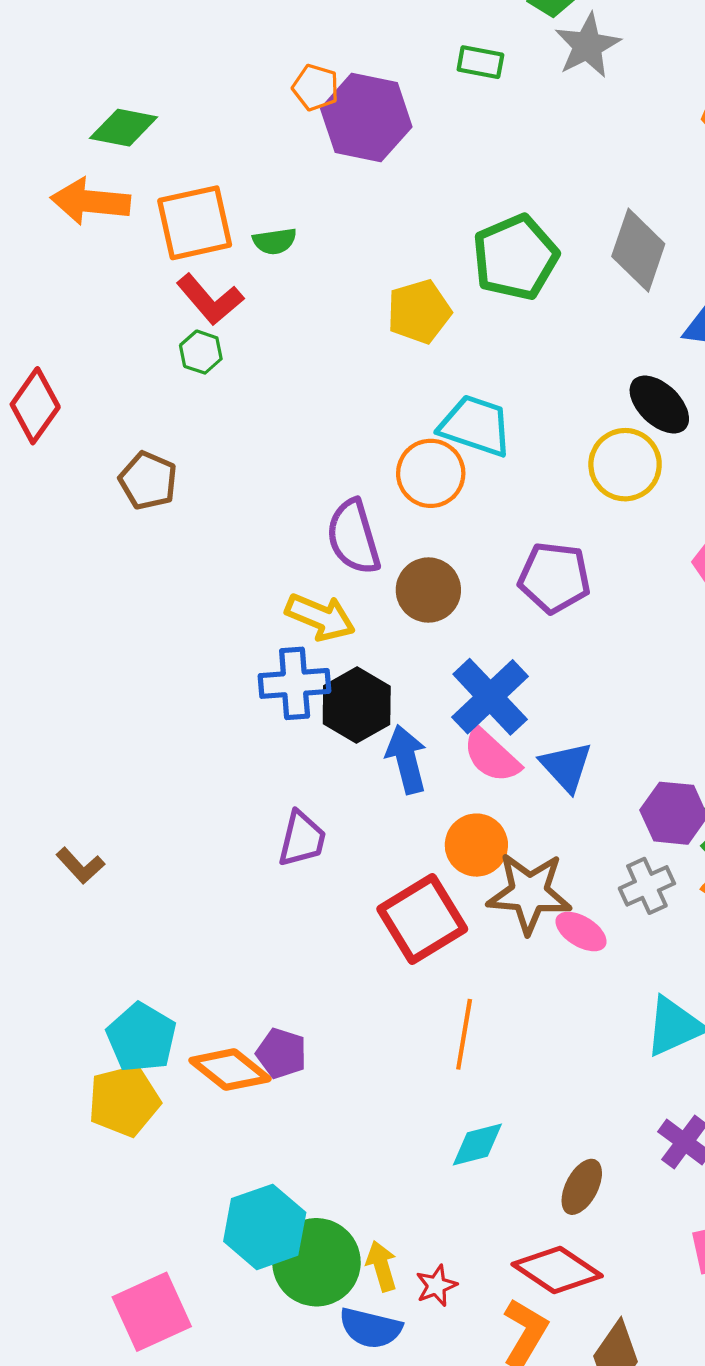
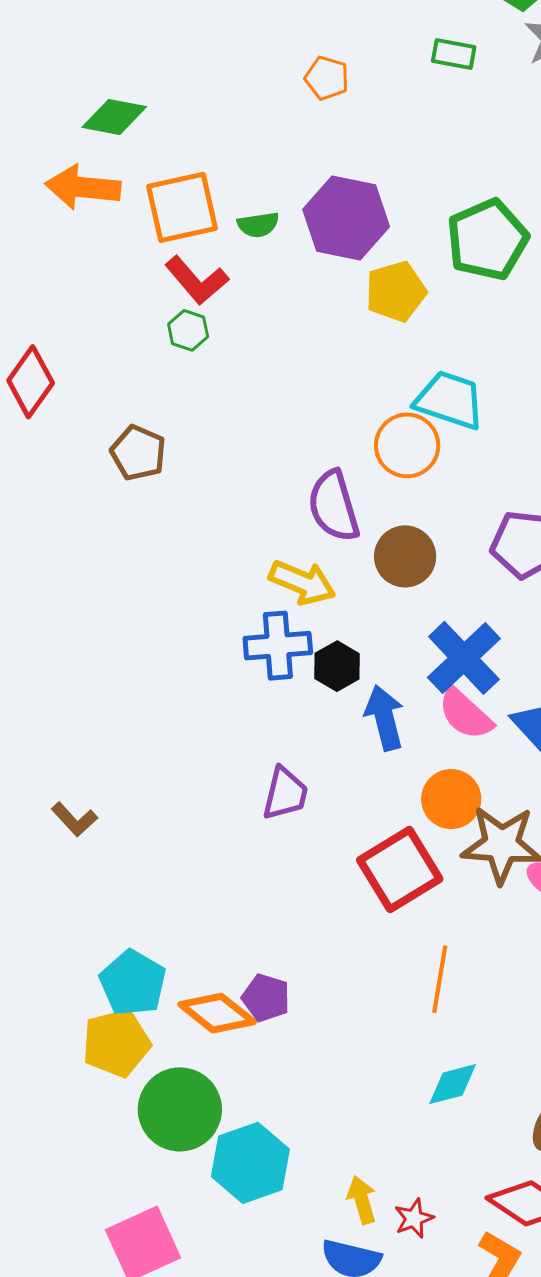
orange pentagon: (316, 87) -> (327, 78), moved
purple hexagon: (366, 118) -> (346, 218), moved
black hexagon: (357, 705) -> (337, 666), size x0.7
green circle: (316, 1262) -> (180, 1109), moved

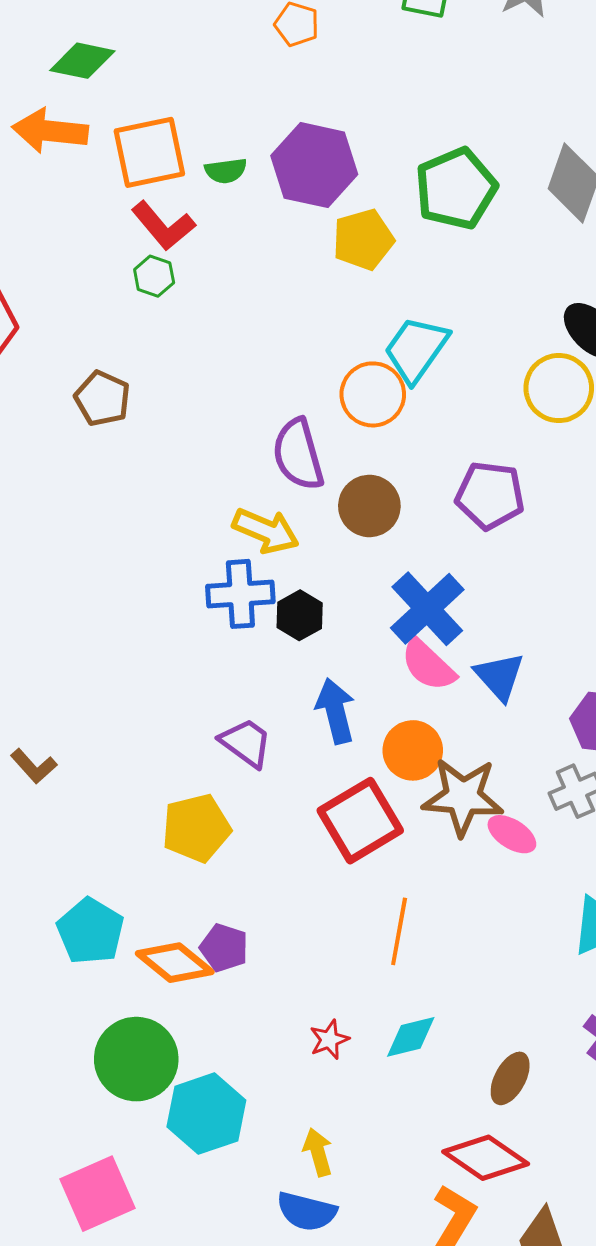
cyan trapezoid: (450, 400) -> (416, 349), turned -74
blue arrow: (384, 718) -> (335, 711), moved
purple trapezoid: (285, 794) -> (246, 743), turned -68
yellow pentagon: (116, 1043) -> (196, 828), moved
red star: (414, 1218) -> (329, 1040), moved

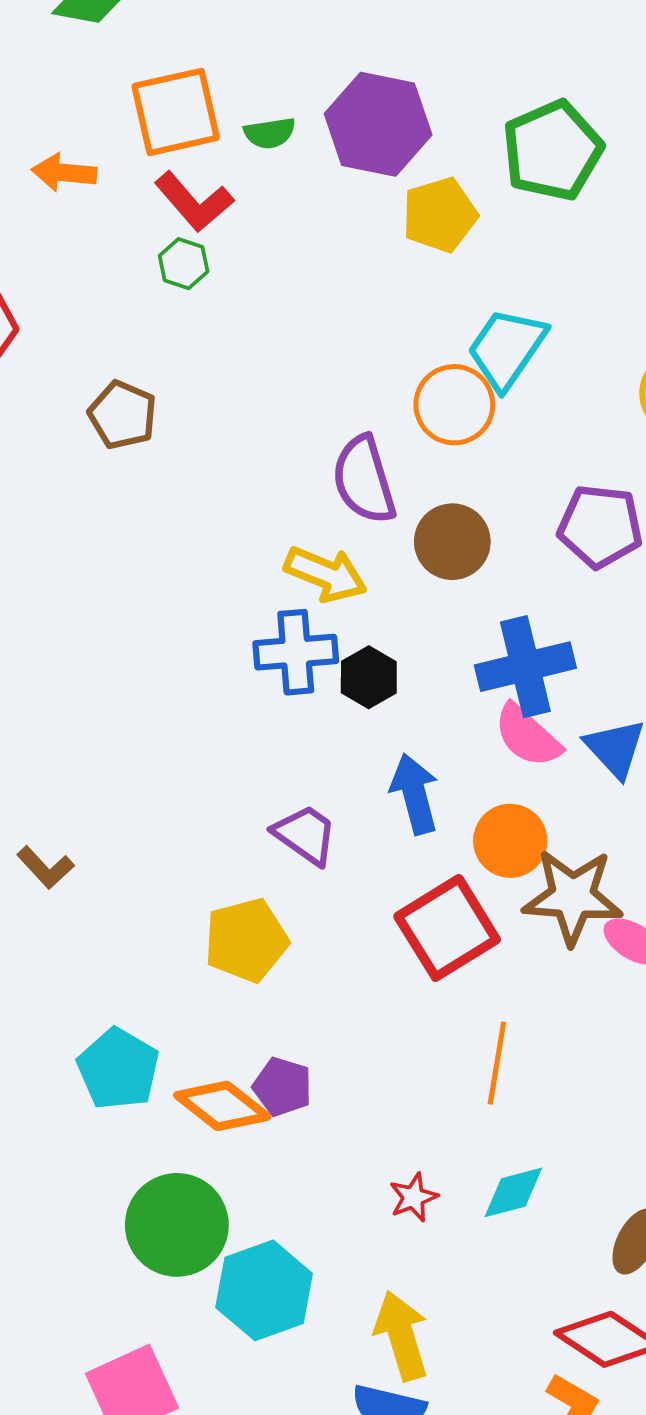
orange arrow: (50, 131) -> (64, 173), moved, size x0.7
blue cross: (427, 609) -> (525, 667), turned 30
yellow arrow: (318, 1152) -> (402, 1336), size x1.5

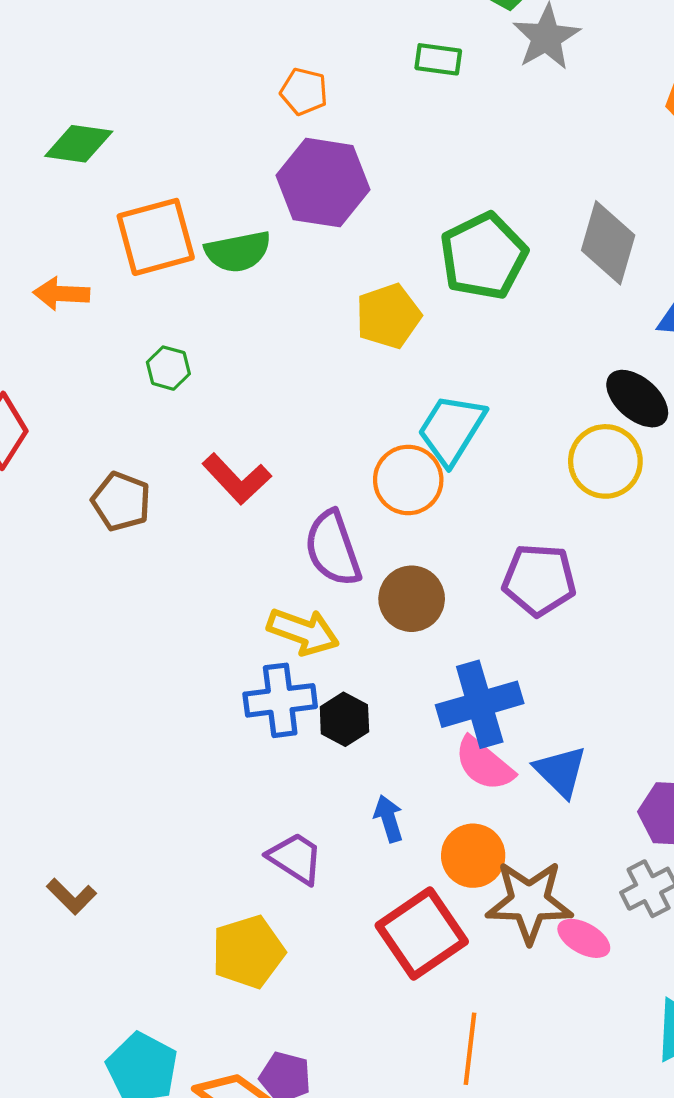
purple hexagon: (378, 124) -> (323, 183), moved
green semicircle: (270, 133) -> (238, 252), size x1.5
red L-shape: (194, 202) -> (237, 479), moved
blue arrow: (415, 794) -> (389, 819), size x0.7

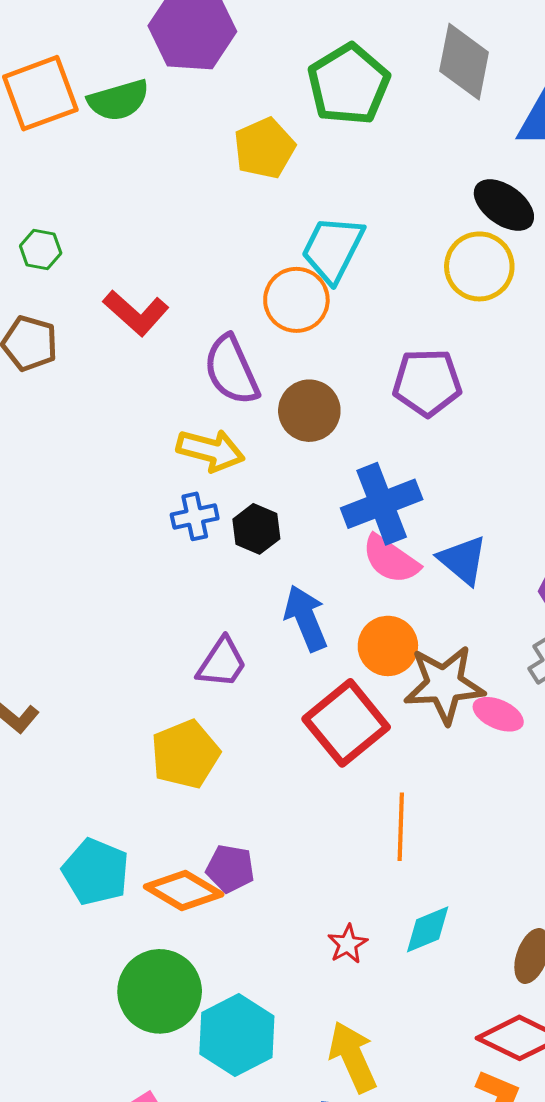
green hexagon: (168, 368) -> (41, 249), moved
blue cross: (280, 700) -> (195, 516), size x0.7
blue arrow: (389, 819) -> (306, 618), size x1.5
purple trapezoid: (295, 858) -> (222, 663), turned 96

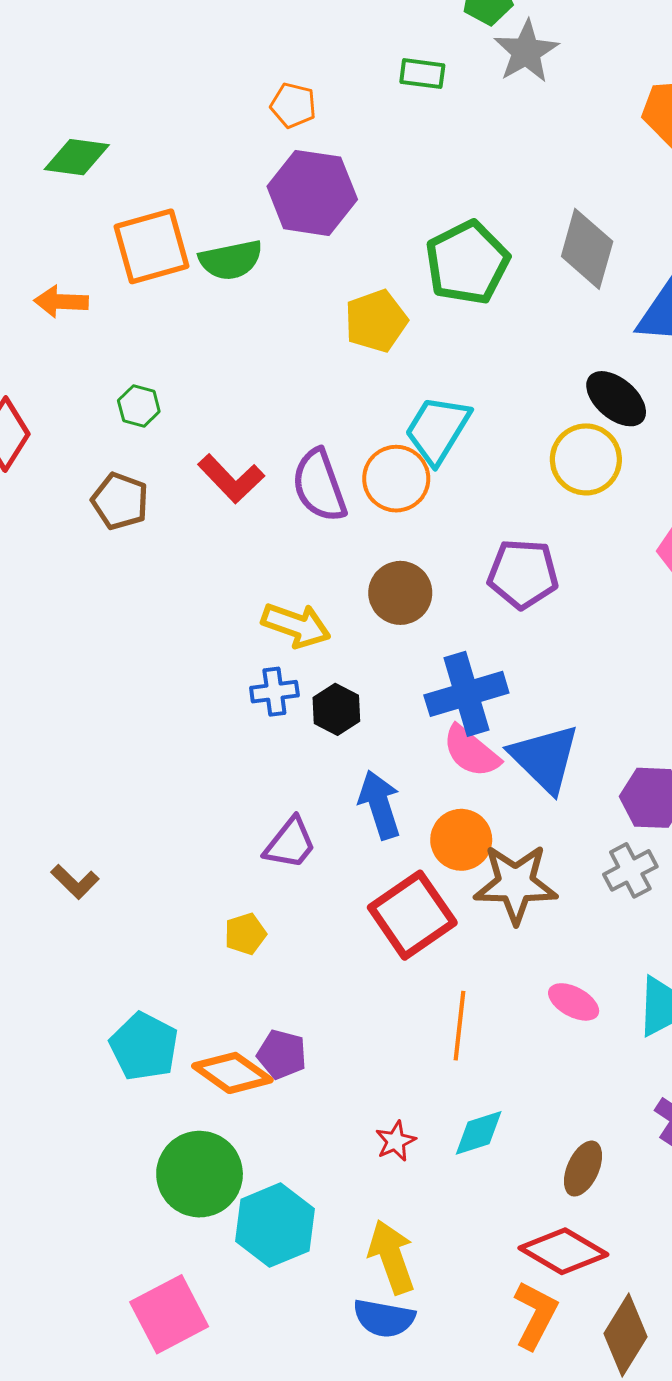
purple semicircle: (231, 370) -> (319, 486), moved
blue triangle: (463, 560) -> (545, 758), size x1.4
pink ellipse: (498, 714) -> (574, 1002), moved
yellow pentagon: (185, 754) -> (245, 934), size x0.6

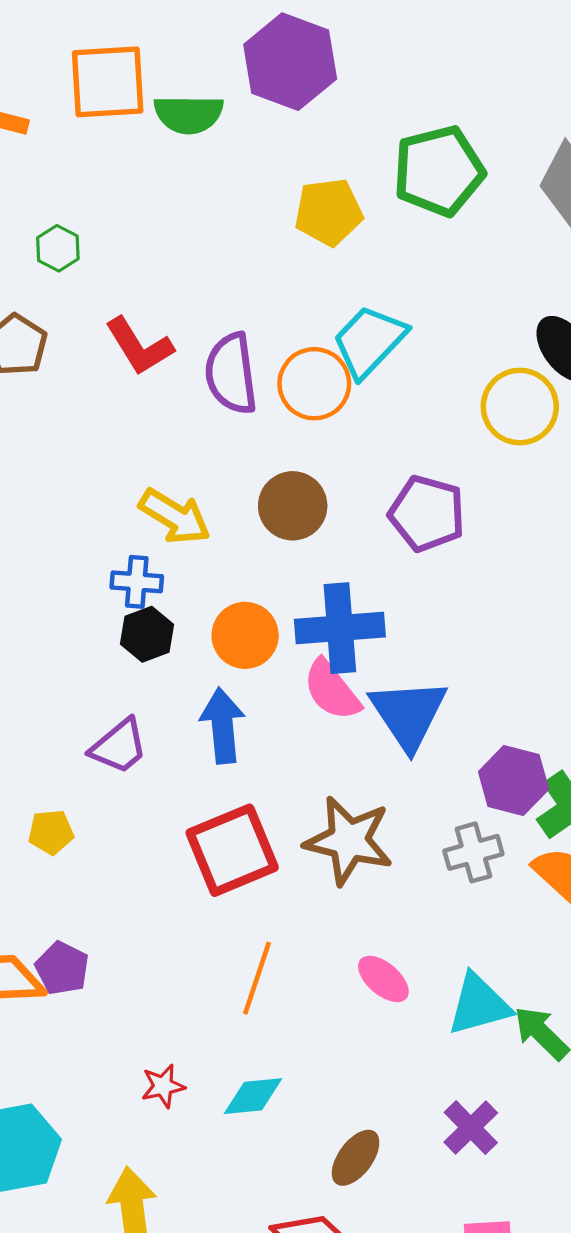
black hexagon: (336, 709) -> (147, 634), moved
orange circle: (461, 840) -> (245, 635), moved

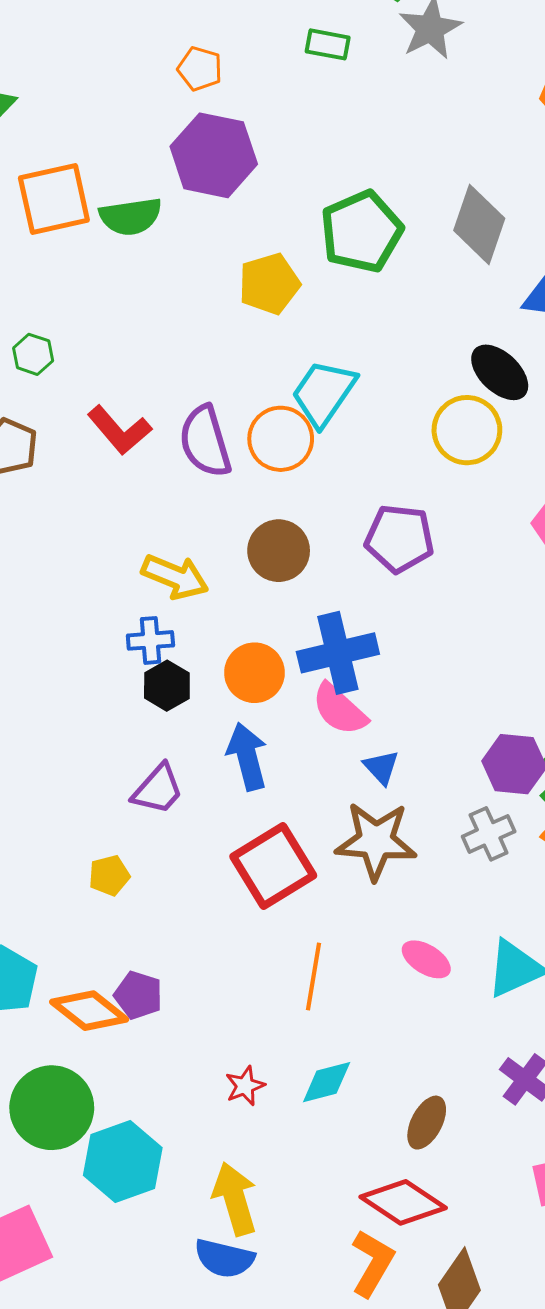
blue triangle: (408, 714) -> (381, 767), moved, size x0.5

